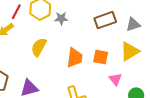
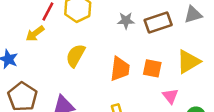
gray star: (61, 18) -> (126, 21), moved
gray triangle: (133, 24) -> (193, 15), moved

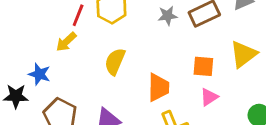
orange trapezoid: (120, 69) -> (158, 87), moved
pink triangle: (170, 96) -> (209, 97), moved, turned 42

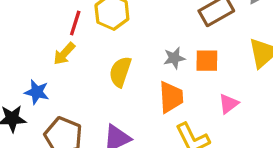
gray star: (168, 16) -> (174, 58), moved
orange square: (203, 66) -> (207, 61), moved

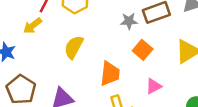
gray star: (174, 58) -> (129, 21), moved
orange square: (207, 61) -> (143, 50), turned 30

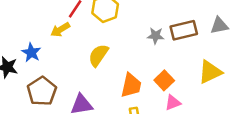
orange square: (143, 50) -> (164, 80), moved

